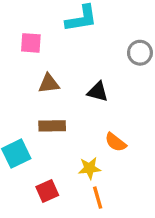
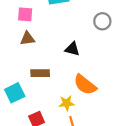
brown triangle: (49, 84) -> (27, 39), moved
orange semicircle: (116, 142) -> (85, 85), size x1.5

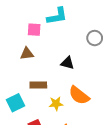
pink square: (25, 14) -> (34, 30), moved
yellow star: (67, 103) -> (56, 104), moved

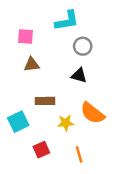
pink square: (34, 30) -> (26, 36), moved
gray circle: (95, 38) -> (83, 46), moved

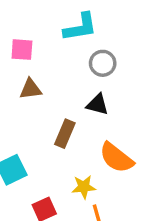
brown rectangle: (45, 101) -> (65, 134), moved, turned -66
yellow star: (66, 123) -> (84, 187), moved

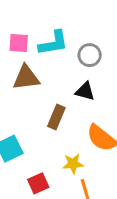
cyan L-shape: (80, 27) -> (53, 43), moved
brown triangle: (31, 89) -> (26, 78), size x1.4

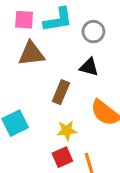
yellow star: (73, 164) -> (67, 131), moved
red square: (38, 183) -> (62, 157), moved

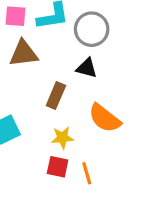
gray circle: (93, 32) -> (92, 29), size x1.4
red square: (62, 157) -> (58, 167), turned 36

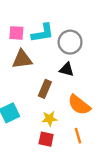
orange line: (87, 173) -> (78, 136), moved

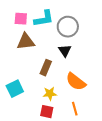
black triangle: (67, 69) -> (65, 51), turned 40

